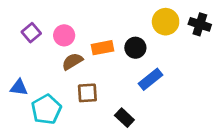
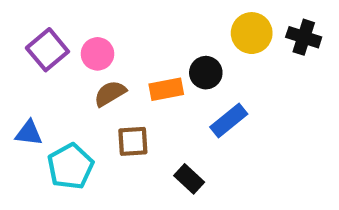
purple square: (31, 33) -> (47, 50), size x1.4
orange rectangle: (102, 48) -> (166, 89), moved

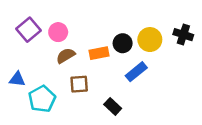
yellow circle: (252, 33) -> (150, 40), moved
black cross: (304, 37) -> (183, 35), moved

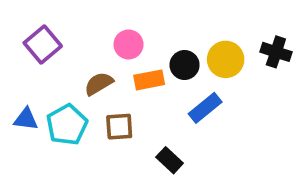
pink circle: (58, 32) -> (129, 44), moved
cyan pentagon: (42, 99) -> (67, 125), moved

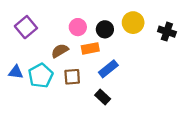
yellow circle: (226, 59) -> (133, 23), moved
black circle: (185, 65) -> (105, 29), moved
blue rectangle: (205, 108) -> (108, 69), moved

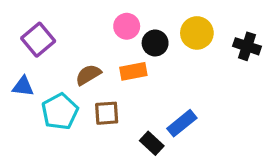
pink circle: (78, 27) -> (127, 26), moved
blue rectangle: (108, 69) -> (182, 123), moved
blue triangle: (16, 72) -> (23, 86), moved

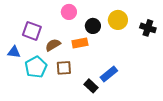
pink circle: (127, 26) -> (69, 12), moved
purple square: (38, 40) -> (32, 31), moved, turned -30

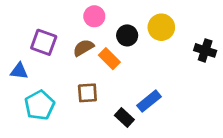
black cross: (148, 28) -> (205, 50), moved
orange rectangle: (80, 43) -> (109, 59), turned 56
brown semicircle: (53, 45) -> (83, 48), moved
cyan pentagon: (36, 67) -> (40, 105), moved

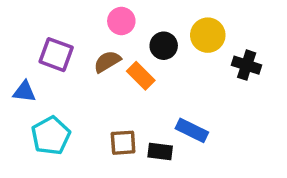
black cross: (205, 50) -> (247, 65), moved
brown square: (87, 93) -> (123, 143), moved
blue rectangle: (149, 101) -> (192, 130), turned 65
black rectangle: (124, 118) -> (160, 152), turned -36

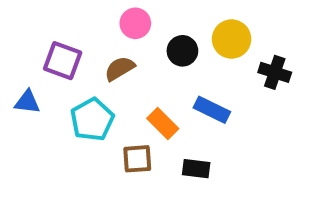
orange rectangle: (141, 76) -> (163, 123), moved
blue rectangle: (192, 130) -> (212, 110), moved
cyan pentagon: (51, 136) -> (92, 120), moved
black rectangle: (160, 152) -> (196, 169), moved

